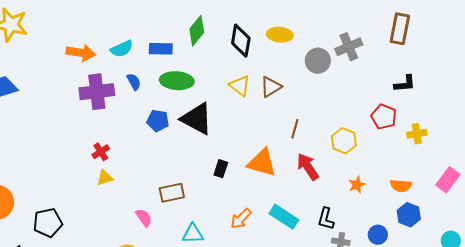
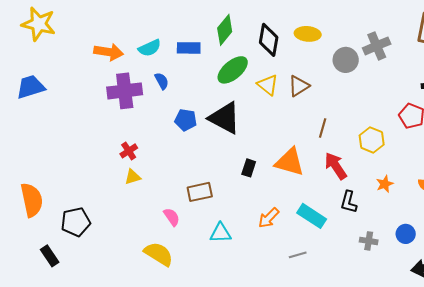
green ellipse: (177, 81) -> (233, 70), moved, turned -44
black L-shape: (326, 219) -> (349, 202), moved

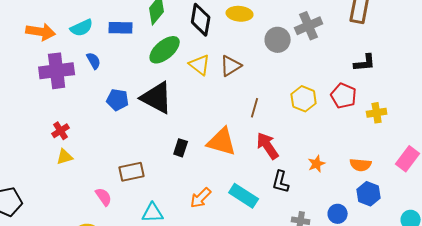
yellow hexagon: (372, 140) -> (304, 99), moved

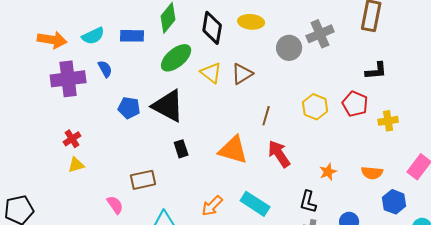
black rectangle: (181, 148) -> (181, 149), moved, turned -36
black L-shape: (281, 182) -> (308, 202), moved
blue hexagon: (369, 194) -> (394, 202), moved

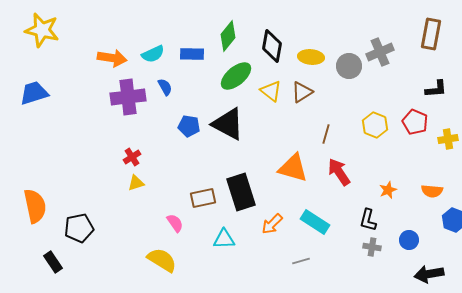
yellow ellipse: (251, 22) -> (311, 57), moved
black rectangle: (181, 149) -> (241, 192), moved, size x2.0

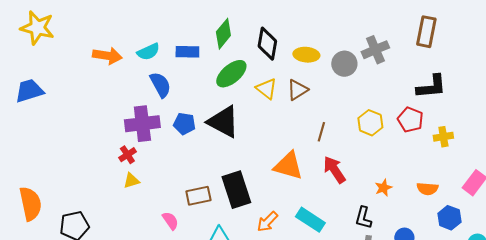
blue semicircle: (165, 87) -> (160, 85), size x1.5
black L-shape: (436, 89) -> (431, 87), size x1.4
purple cross: (128, 97) -> (142, 124), moved

